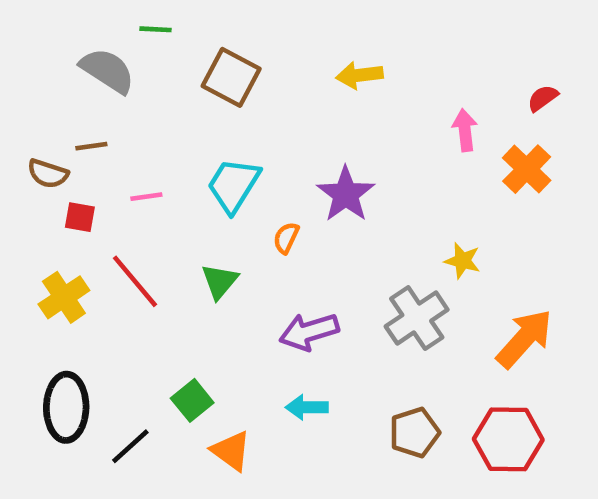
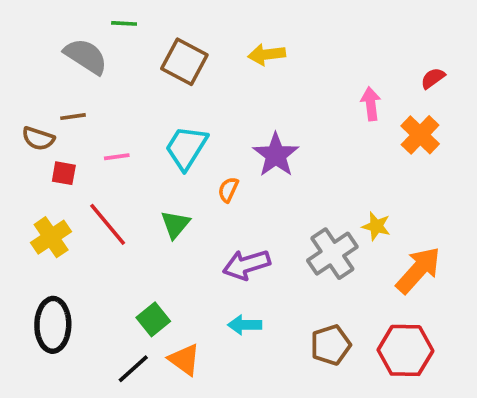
yellow arrow: (359, 75) -> (267, 54), moved
yellow star: (463, 261) -> (376, 226), moved
black line: (130, 446) -> (133, 369), moved

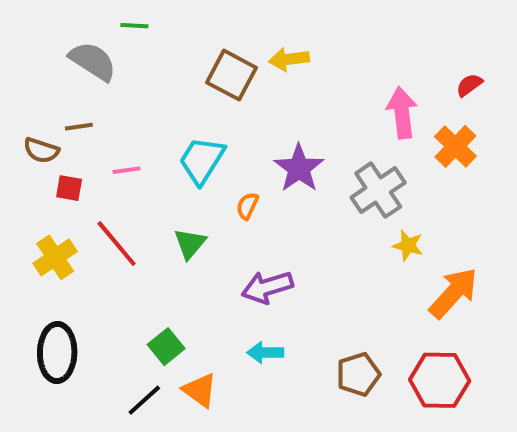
brown square: (184, 62) -> (232, 75), moved
pink arrow: (371, 104) -> (402, 113), size x1.4
gray cross: (332, 254) -> (378, 190), moved

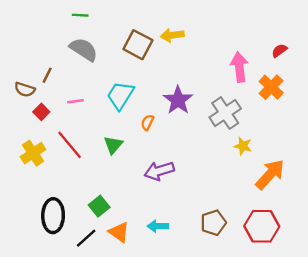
gray semicircle: (93, 61) -> (84, 49), moved
brown line: (79, 127) -> (47, 75), turned -56
red square: (69, 188) -> (41, 112), turned 35
black ellipse: (57, 353) -> (53, 216), moved
cyan arrow: (265, 353) -> (158, 226), moved

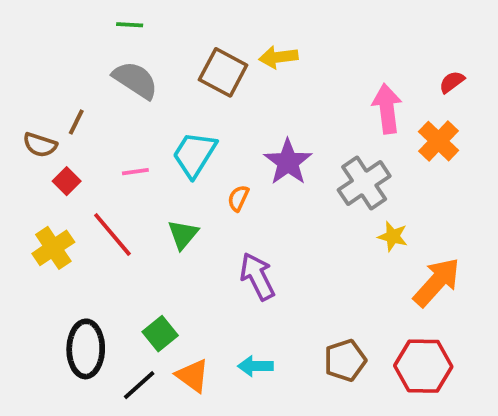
pink line: (75, 101) -> (135, 172), moved
purple arrow: (159, 171) -> (257, 276), turned 80

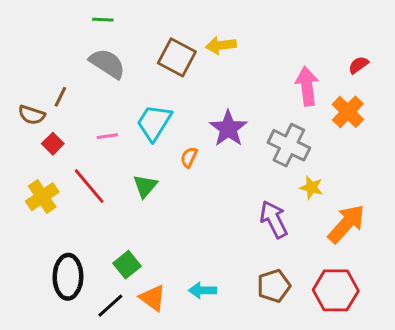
gray cross: (364, 183) -> (289, 145), turned -30
purple arrow: (257, 276) -> (274, 219), moved

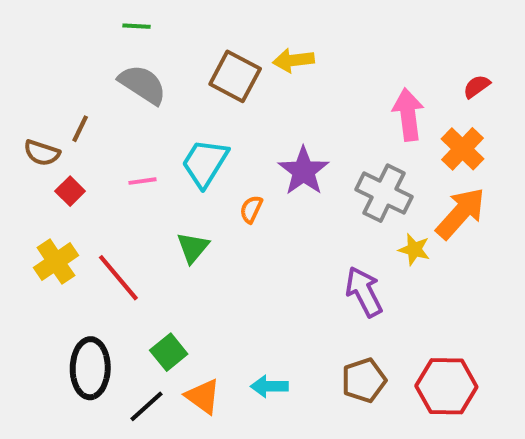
red line: (89, 186) -> (118, 278), moved
orange arrow: (346, 224) -> (460, 213), moved

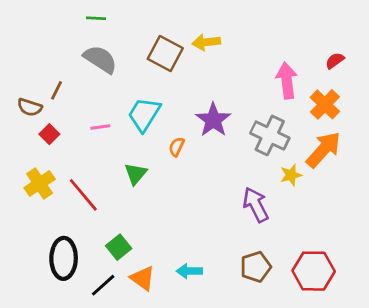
yellow star: (414, 249) -> (291, 175), turned -30

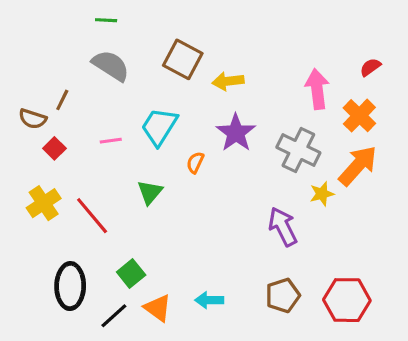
yellow arrow: (206, 42) -> (228, 81), moved

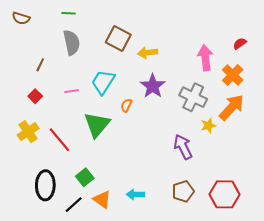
gray semicircle: (111, 66) -> (72, 43), turned 45
brown semicircle: (33, 119) -> (21, 18), moved
green triangle: (150, 192) -> (97, 125), size x1.6

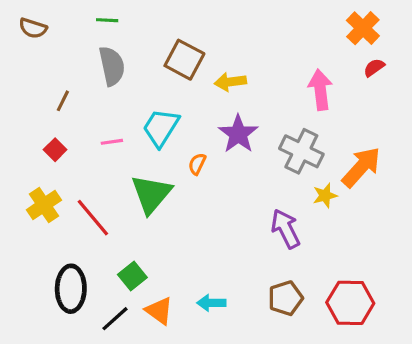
orange cross: (233, 75) -> (363, 28), moved

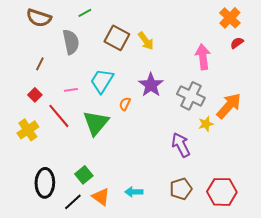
green line: (107, 20) -> (85, 13), moved, turned -32
brown semicircle: (33, 28) -> (39, 18), moved, size x1.4
yellow arrow: (230, 82) -> (146, 41), moved, turned -120
red line: (93, 218) -> (59, 116), moved

